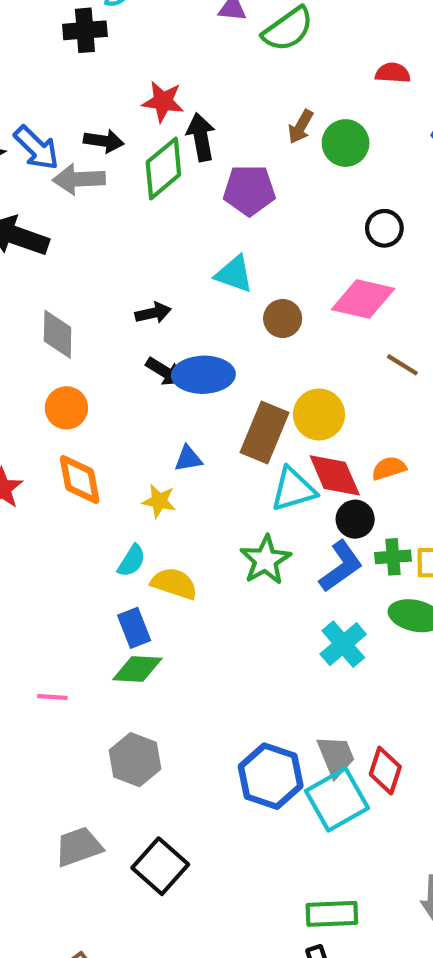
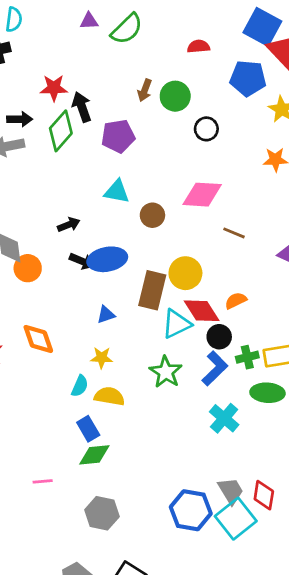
black circle: (384, 228) -> (206, 129), moved
orange circle: (66, 408) -> (28, 268), moved
yellow star: (159, 501) -> (102, 358), moved

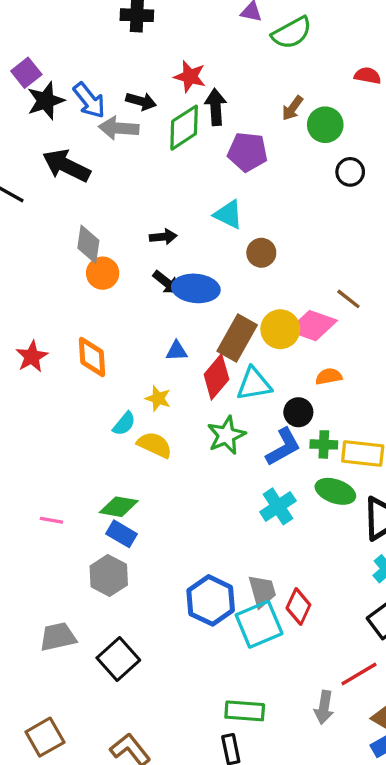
pink diamond: (202, 195) -> (313, 326), moved
red diamond: (202, 311) -> (216, 377), moved, turned 57
blue rectangle: (88, 429) -> (121, 534), moved, turned -45

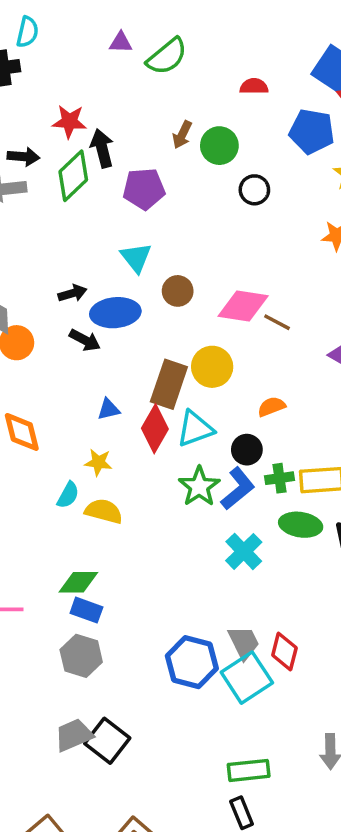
cyan triangle: (228, 214) -> (136, 257), turned 36
blue ellipse: (196, 288) -> (115, 313), moved
pink diamond: (313, 326) -> (243, 306), moved
green star: (226, 435) -> (199, 487), moved
gray trapezoid: (58, 637) -> (74, 735), moved

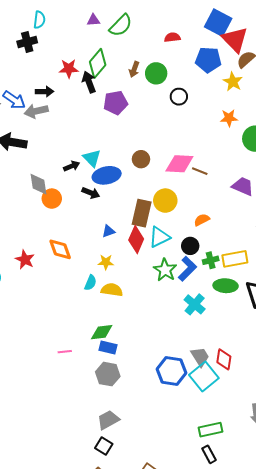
green diamond: (73, 176) -> (98, 63), moved
cyan triangle: (136, 257) -> (92, 158), moved
black arrow: (73, 293) -> (72, 166), moved
black square: (107, 741) -> (104, 446), moved, size x0.7

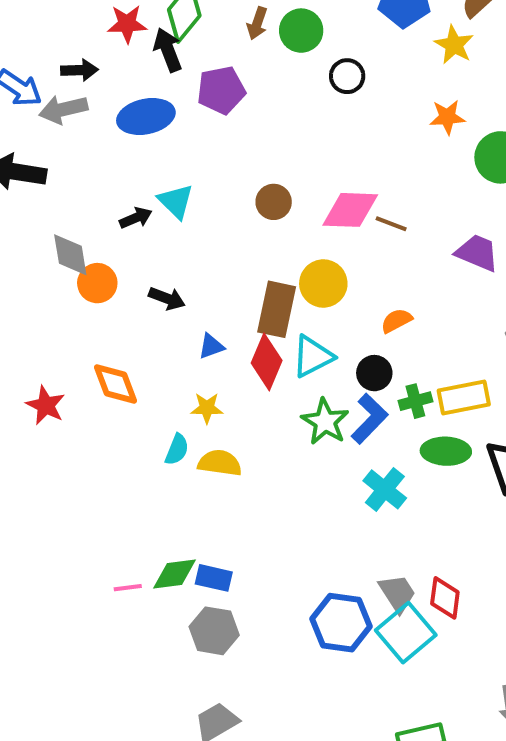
blue ellipse: (107, 175) -> (146, 116), moved
black arrow: (91, 193) -> (167, 298), moved
green diamond: (102, 332) -> (174, 574), moved

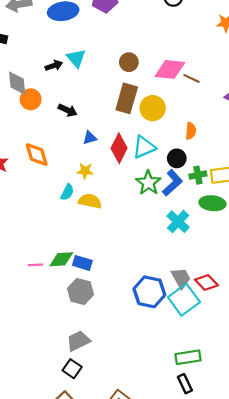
brown rectangle: (277, 309) -> (127, 98), moved
orange semicircle: (396, 321) -> (191, 131), turned 119
red diamond: (445, 598) -> (206, 282), turned -55

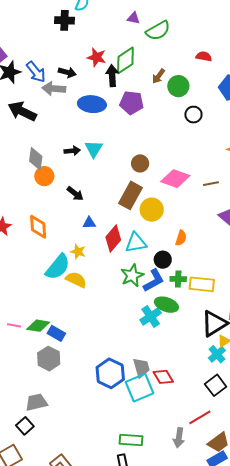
brown line: (191, 78) -> (211, 184), moved, turned -49
cyan semicircle: (67, 192) -> (58, 267), size x1.8
green ellipse: (212, 203) -> (166, 305), moved

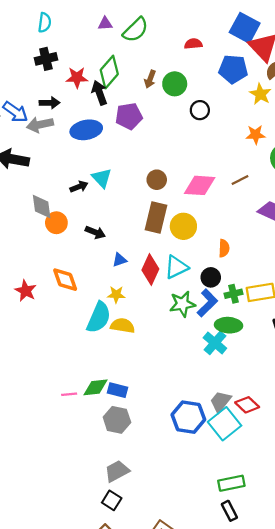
black cross: (64, 20) -> (46, 59), moved
green star: (132, 275) -> (182, 304), turned 30
gray trapezoid: (141, 368) -> (220, 401), turned -110

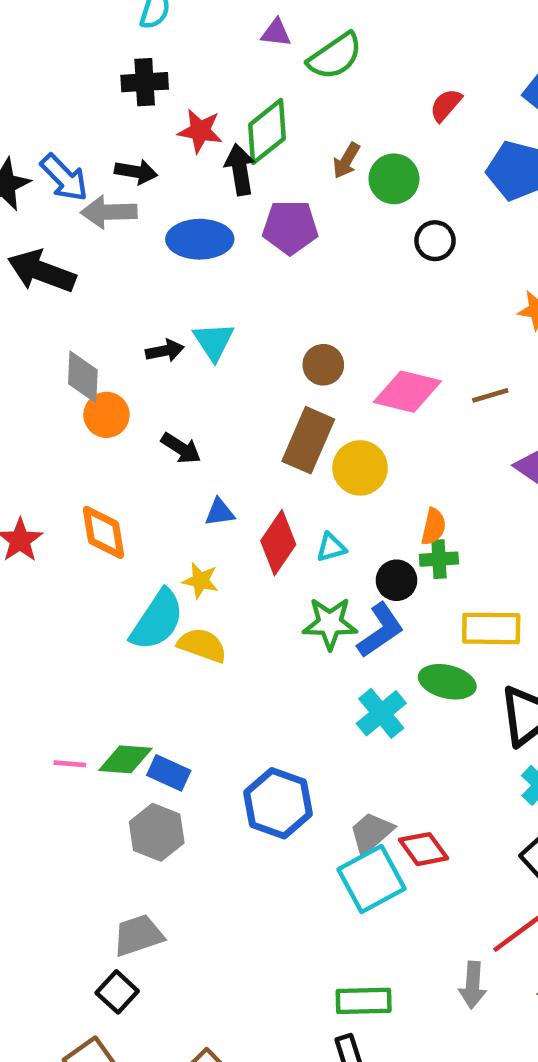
red semicircle: (193, 44) -> (446, 105), turned -54
cyan triangle: (176, 267) -> (331, 547), size x0.6
green cross: (233, 294) -> (439, 559), moved
green ellipse: (229, 325) -> (447, 682), moved
blue hexagon: (188, 417) -> (278, 803), moved

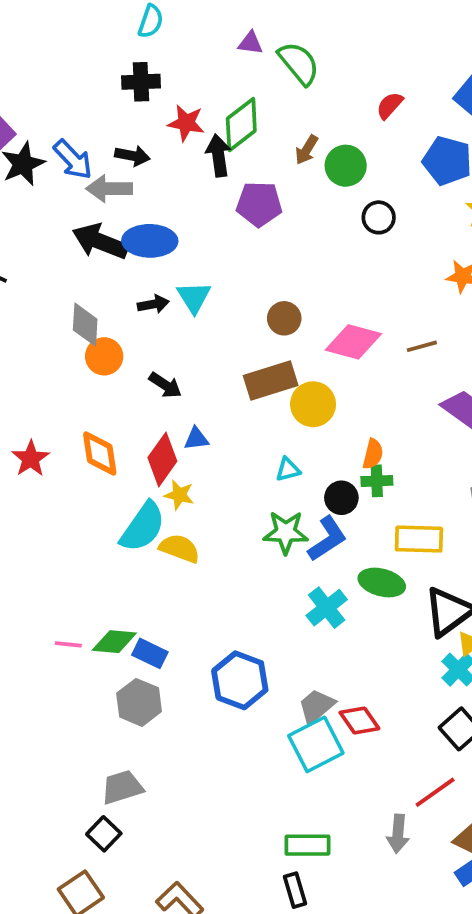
green semicircle: (335, 56) -> (299, 63), turned -96
blue ellipse: (200, 239) -> (150, 241), moved
black arrow: (42, 271) -> (100, 241), moved
brown rectangle: (308, 440) -> (271, 380), turned 48
red diamond: (278, 543) -> (162, 459), moved

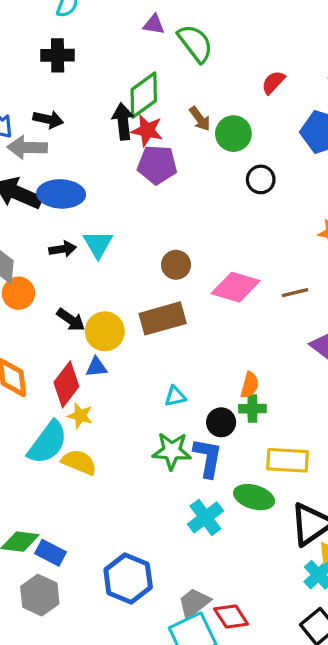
red star: (186, 123) -> (147, 130), moved
brown arrow: (307, 150) -> (200, 119), turned -70
yellow circle: (313, 404) -> (105, 331), moved
blue L-shape: (327, 539) -> (208, 458), turned -48

